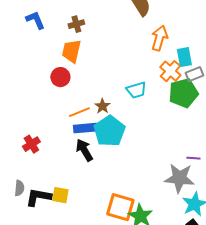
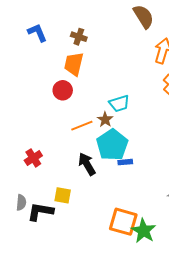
brown cross: (76, 24) -> (79, 37), turned 35
cyan trapezoid: (136, 90) -> (119, 103), moved
blue rectangle: (85, 128) -> (125, 162), moved, size x0.6
yellow square: (60, 195) -> (63, 195), moved

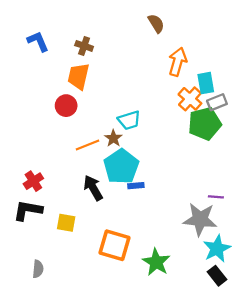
brown semicircle: (144, 16) -> (156, 23), size x0.7
gray semicircle: (21, 202) -> (38, 269), moved
black L-shape: (40, 212) -> (28, 210), moved
orange square: (123, 222) -> (115, 245), moved

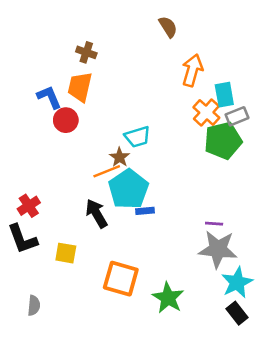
blue L-shape: (38, 41) -> (49, 97), moved
orange line: (87, 145) -> (107, 171), moved
purple line: (216, 197) -> (214, 224), moved
black L-shape: (28, 210) -> (22, 239), turned -120

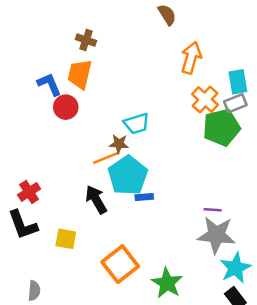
cyan rectangle: (224, 95) -> (238, 82), moved
brown star: (119, 157) -> (119, 144), turned -30
orange square: (121, 279) -> (120, 264), turned 36

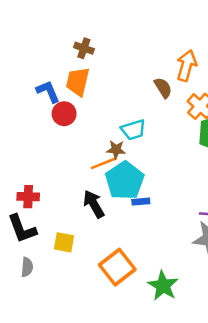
brown semicircle: (167, 15) -> (163, 88), moved
red cross: (29, 192) -> (28, 197), turned 35
gray semicircle: (34, 291) -> (27, 267), moved

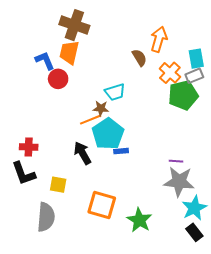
brown cross: (84, 48) -> (74, 25), size x1.8
gray semicircle: (27, 267) -> (46, 217), moved, size x1.8
orange square: (117, 267) -> (102, 205), turned -36

